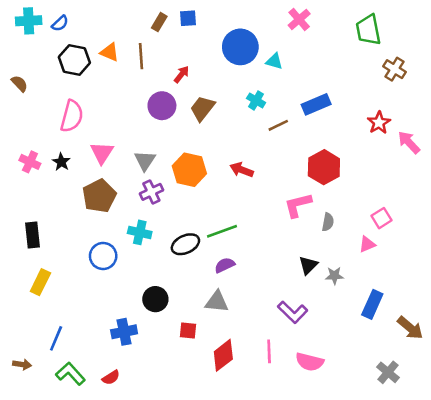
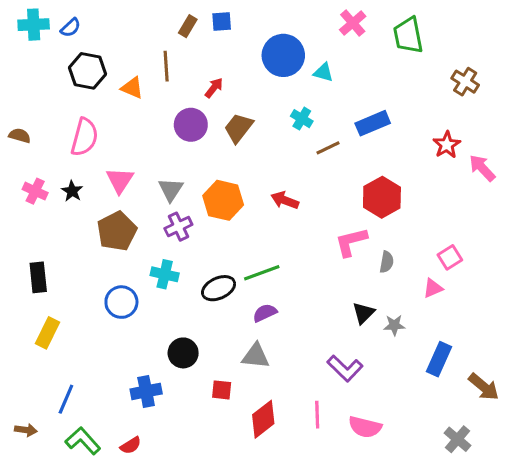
green trapezoid: (368, 30) -> (408, 35), moved
orange triangle: (110, 52) -> (132, 88), moved
brown semicircle: (19, 83) -> (20, 136), moved, turned -30

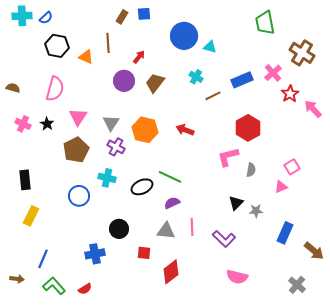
pink cross: (353, 23) -> (273, 73), moved
brown cross: (465, 82) -> (302, 53), size x1.4
purple cross: (178, 227) -> (116, 147), turned -36
green line: (262, 273) -> (170, 177), turned 45
pink line: (317, 415) -> (192, 227), moved

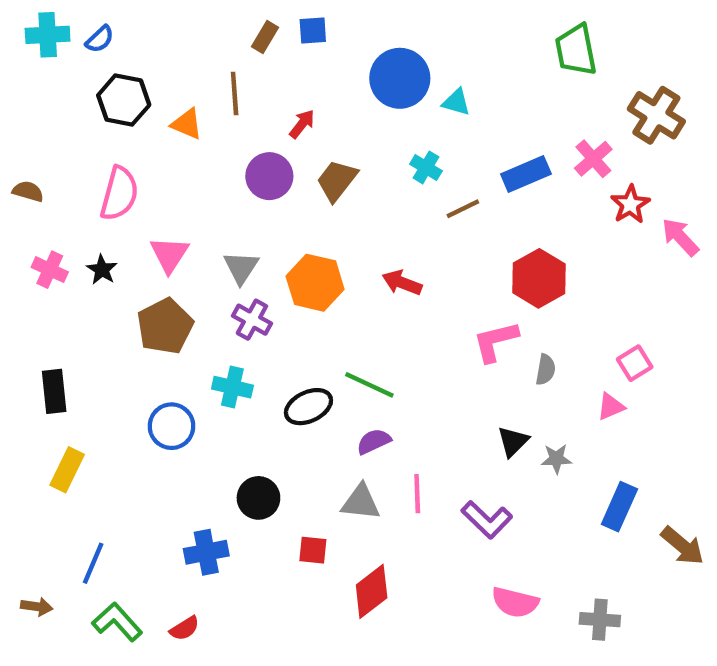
gray cross: (297, 285) -> (600, 620), moved, turned -36

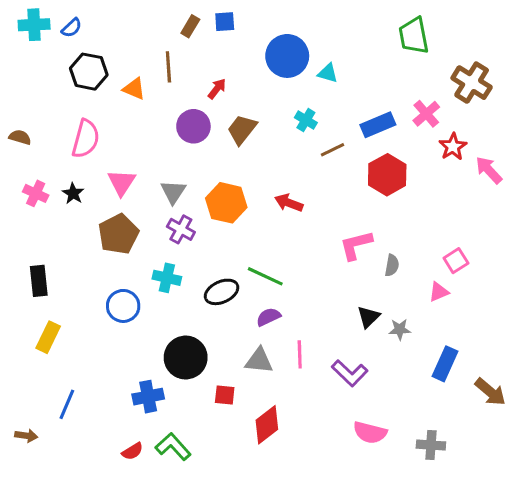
red hexagon: (539, 278) -> (387, 175), moved
black circle: (258, 498) -> (186, 358), size x1.4
green L-shape: (117, 622) -> (173, 447), moved

